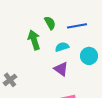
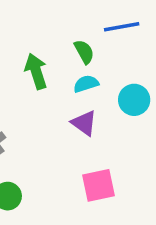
green semicircle: (50, 23) -> (84, 52), moved
blue line: (77, 26) -> (122, 27), moved

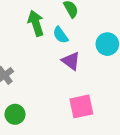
cyan semicircle: (86, 84) -> (61, 35), moved, turned -108

